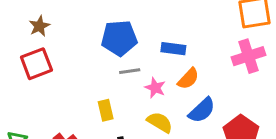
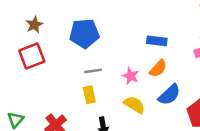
blue pentagon: (119, 38) -> (84, 33), moved
blue rectangle: (173, 49) -> (157, 41), moved
gray line: (130, 71) -> (93, 71), moved

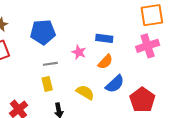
pink star: (131, 76) -> (79, 52), moved

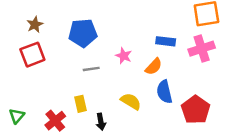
blue rectangle: (104, 38) -> (166, 41), moved
yellow rectangle: (47, 84) -> (80, 104), moved
blue semicircle: (115, 84) -> (164, 92), turned 120

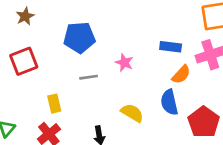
brown star: (35, 25) -> (25, 16), moved
orange semicircle: (154, 67) -> (181, 75), moved
yellow rectangle: (80, 104) -> (54, 104), moved

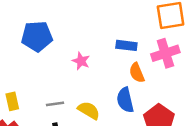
orange semicircle: (181, 75) -> (137, 73), turned 114
gray line: (89, 77) -> (55, 104), moved

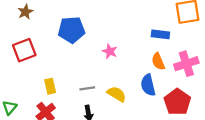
blue rectangle: (126, 45) -> (160, 34), moved
pink cross: (165, 53) -> (186, 64), moved

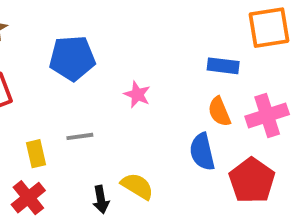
gray line: (87, 88) -> (80, 136), moved
yellow semicircle: (117, 94) -> (137, 186), moved

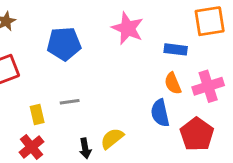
pink star: (137, 94) -> (128, 28), moved, size x1.6
yellow semicircle: (137, 186) -> (112, 138), turned -70

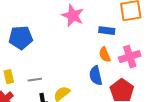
blue pentagon: (64, 44) -> (21, 38), moved
gray line: (70, 102) -> (35, 80), moved

